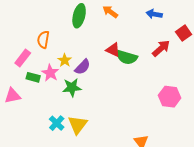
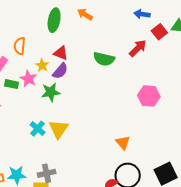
blue arrow: (154, 14) -> (142, 14), moved
red triangle: (113, 50) -> (61, 53), moved

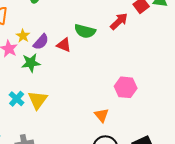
red triangle: (61, 53) -> (64, 45), moved
pink hexagon: (149, 96) -> (126, 87), moved

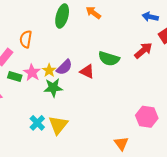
yellow star: (23, 36) -> (49, 70), moved

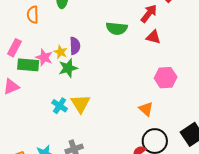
orange semicircle: (26, 39) -> (33, 15), moved
purple semicircle: (64, 67) -> (75, 46), turned -36
red triangle: (87, 71) -> (153, 37), moved
green rectangle: (15, 77) -> (28, 65), size x1.5

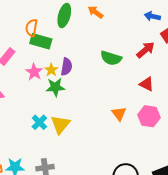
red triangle: (153, 37) -> (147, 84), moved
green rectangle: (28, 65) -> (41, 41), moved
orange triangle: (146, 109) -> (119, 114), moved

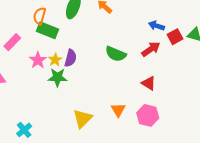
blue arrow: (152, 16) -> (156, 26), moved
cyan cross: (39, 122) -> (24, 130), moved
yellow triangle: (60, 124) -> (83, 119), moved

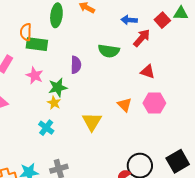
blue arrow: (156, 26) -> (129, 20), moved
purple semicircle: (71, 58) -> (76, 65), moved
yellow star: (55, 60) -> (54, 103), moved
cyan cross: (24, 130) -> (46, 128), moved

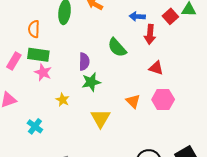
red arrow: (142, 38) -> (150, 34), turned 144
green rectangle: (37, 44) -> (38, 55), moved
green semicircle: (109, 51) -> (117, 47), turned 40
green star: (58, 87) -> (91, 82), moved
cyan cross: (46, 128) -> (35, 126), moved

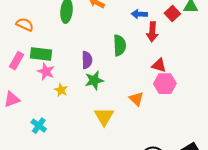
orange semicircle: (34, 29) -> (25, 25), moved, turned 114
green semicircle: (117, 47) -> (120, 45), turned -140
pink hexagon: (163, 99) -> (165, 84), moved
yellow star: (63, 100) -> (61, 90), moved

